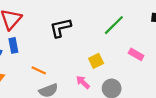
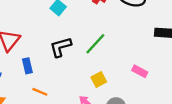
green line: (114, 25) -> (95, 44), moved
blue rectangle: (13, 45) -> (27, 66), moved

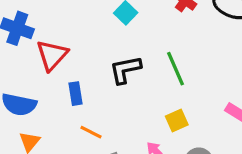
green line: (95, 44) -> (176, 69), turned -70

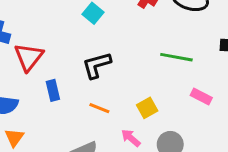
green line: (176, 69) -> (176, 57), moved, turned -52
orange line: (91, 132) -> (99, 108), moved

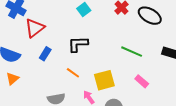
blue rectangle: (53, 90) -> (45, 54), turned 32
yellow square: (147, 108) -> (104, 80), size x1.5

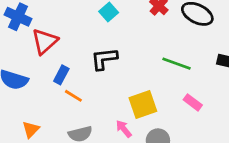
orange line: (73, 73) -> (73, 96), moved
orange triangle: (12, 79) -> (31, 129), moved

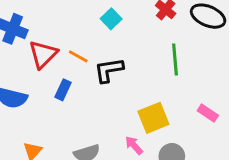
green line: (177, 64) -> (175, 60), moved, turned 68
orange line: (73, 96) -> (78, 56), moved

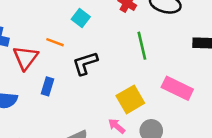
orange line: (78, 56) -> (55, 42), moved
pink rectangle: (208, 113) -> (177, 88), size x1.6

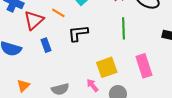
blue rectangle: (48, 86) -> (46, 45), turned -48
pink rectangle: (177, 88) -> (144, 66), turned 35

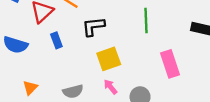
yellow square: (107, 67) -> (109, 59), moved

